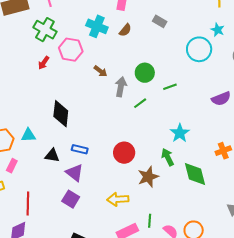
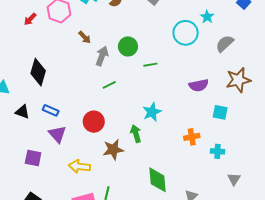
green line: (140, 103) -> (109, 85), moved
purple triangle: (75, 173) -> (57, 134), moved
green diamond: (195, 174) -> (158, 180), moved
purple square: (71, 199) -> (33, 158), turned -30

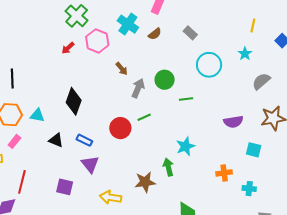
cyan circle: (186, 33) -> (209, 65), moved
red circle: (94, 122) -> (120, 128), moved

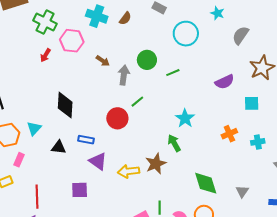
cyan triangle: (37, 115) -> (34, 128), turned -42
yellow arrow: (111, 197) -> (129, 171), moved

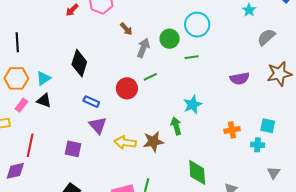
cyan circle: (186, 34) -> (197, 25), moved
cyan square: (252, 103) -> (268, 126), moved
black triangle: (59, 147) -> (44, 100), moved

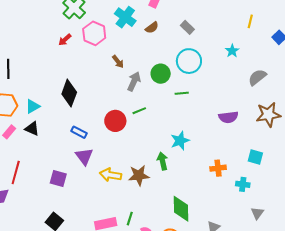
cyan star: (249, 10) -> (232, 51), moved
cyan square: (268, 126) -> (255, 157), moved

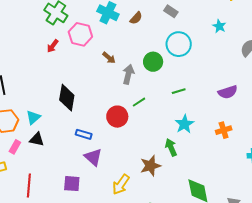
green line: (182, 93) -> (179, 91), moved
orange cross: (218, 168) -> (224, 130), moved
yellow arrow: (111, 175) -> (121, 184), moved, turned -55

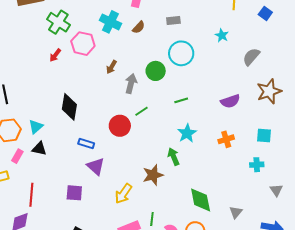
gray rectangle: (171, 11) -> (173, 21), turned -40
brown arrow: (109, 58) -> (111, 67), turned 80

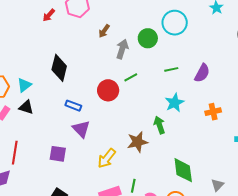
purple semicircle: (230, 101) -> (202, 73), moved, turned -48

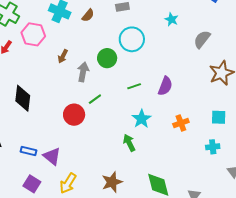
blue rectangle: (73, 106) -> (29, 151), moved
brown star: (138, 142) -> (112, 182), moved
purple square: (58, 154) -> (32, 184), turned 30
yellow arrow: (107, 158) -> (68, 183), moved

